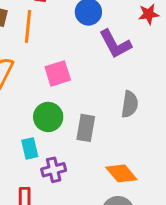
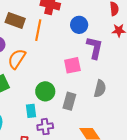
purple L-shape: (115, 44) -> (95, 48), turned -145
pink square: (58, 73) -> (72, 65), moved

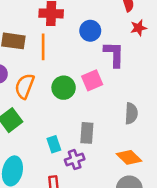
gray semicircle: (100, 89) -> (131, 113), moved
green circle: (45, 91) -> (64, 88), moved
gray rectangle: (69, 101) -> (87, 133), moved

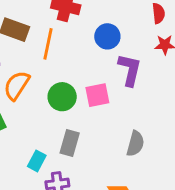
gray rectangle: (87, 133) -> (70, 143), moved
cyan rectangle: (54, 144) -> (37, 161), turned 35

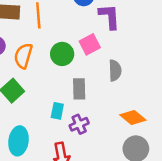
gray semicircle: (135, 144) -> (115, 70), moved

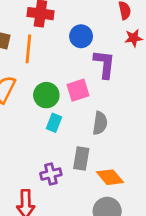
gray rectangle: (79, 89) -> (81, 159), moved
cyan rectangle: (57, 111) -> (54, 123), moved

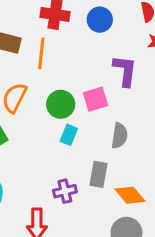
blue circle: (81, 36) -> (100, 20), moved

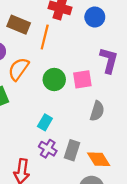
cyan rectangle: (69, 135) -> (45, 122), moved
gray rectangle: (99, 174) -> (72, 150), moved
purple cross: (65, 191) -> (48, 149), turned 36

